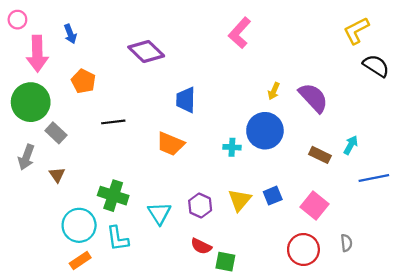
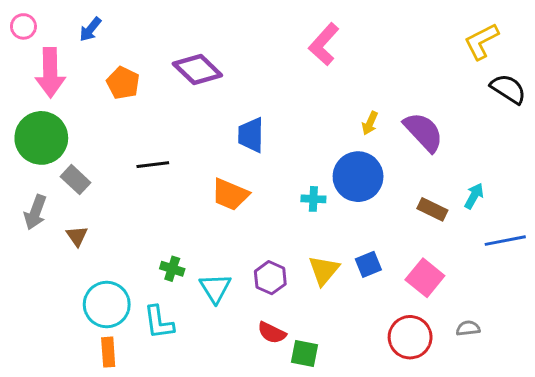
blue arrow: (70, 34) -> (90, 29), moved, turned 60
orange pentagon: (83, 81) -> (123, 83), moved
green cross: (113, 196) -> (172, 269), moved, size x0.6
gray semicircle: (346, 243) -> (468, 328), turned -91
orange rectangle: (80, 260) -> (108, 352), turned -60

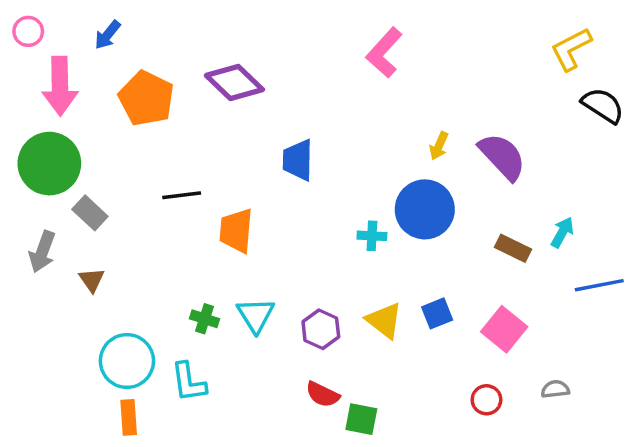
orange pentagon: (123, 83) -> (146, 98), size x1.4
orange trapezoid: (230, 194) -> (236, 231), moved, turned 72
yellow triangle: (324, 270) -> (384, 320), turned -32
cyan triangle: (215, 288) -> (256, 315), moved
red circle: (410, 337) -> (486, 400), size x0.6

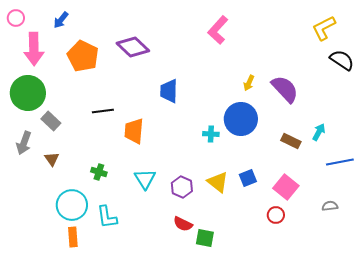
green cross: (204, 319) -> (99, 172), moved
gray semicircle: (555, 389) -> (330, 206), moved
red circle: (486, 400) -> (276, 215), moved

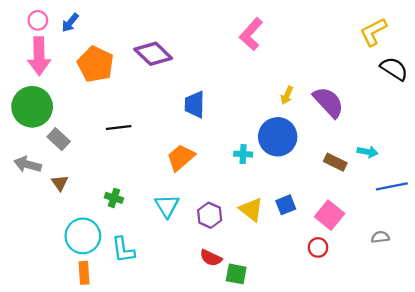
pink circle: (16, 18) -> (38, 20), moved
orange trapezoid: (134, 131) -> (181, 158), moved, turned 44
cyan arrow: (319, 132) -> (368, 152), turned 72
gray arrow: (24, 143) -> (27, 164), turned 85

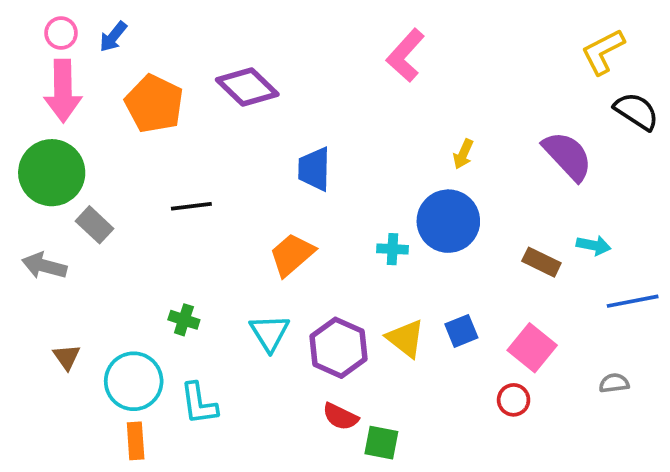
purple semicircle: (328, 102) -> (568, 156), moved
brown triangle: (60, 183) -> (67, 357), moved
purple hexagon: (210, 215) -> (338, 348), size x1.4

